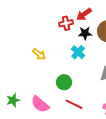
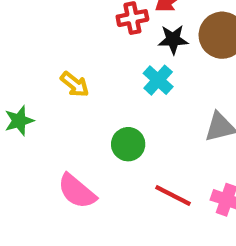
green star: (13, 100) -> (19, 121), moved
red line: (74, 104) -> (173, 195), moved

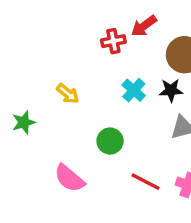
black star: (173, 39) -> (171, 90), moved

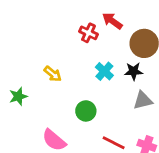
red arrow: (144, 26) -> (112, 21), turned 72
red cross: (113, 41) -> (88, 33), turned 36

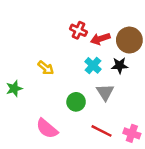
red arrow: (112, 21) -> (100, 39), moved, turned -54
gray triangle: (143, 100) -> (105, 92), moved, turned -48

